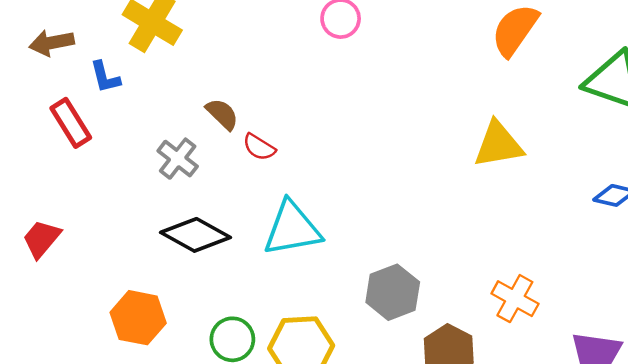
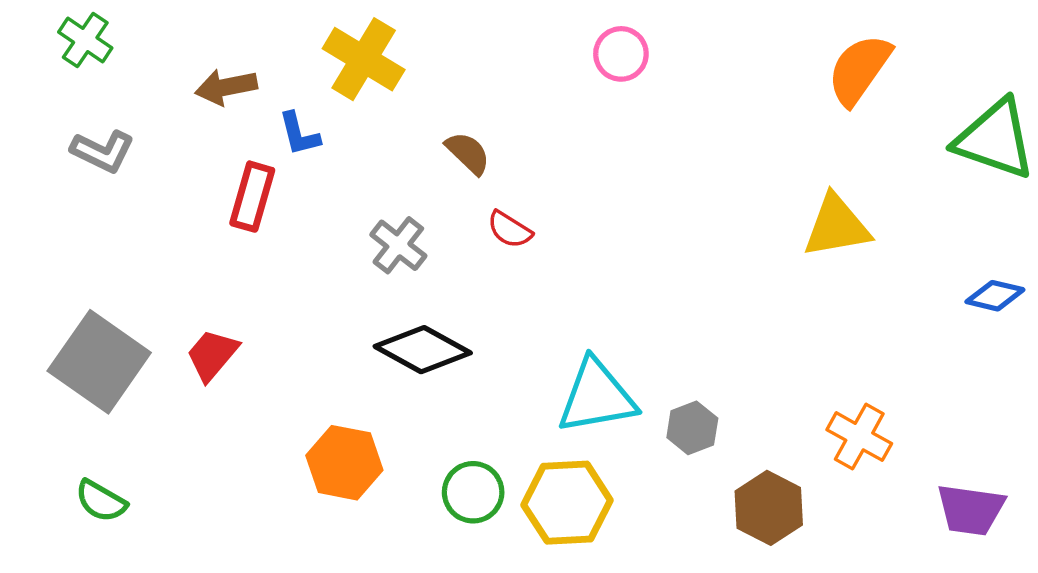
brown semicircle: (222, 114) -> (468, 153), moved
red rectangle: (71, 123) -> (252, 197), turned 48
cyan triangle: (292, 229) -> (597, 397), moved
gray hexagon: (393, 292) -> (692, 428), size x0.7

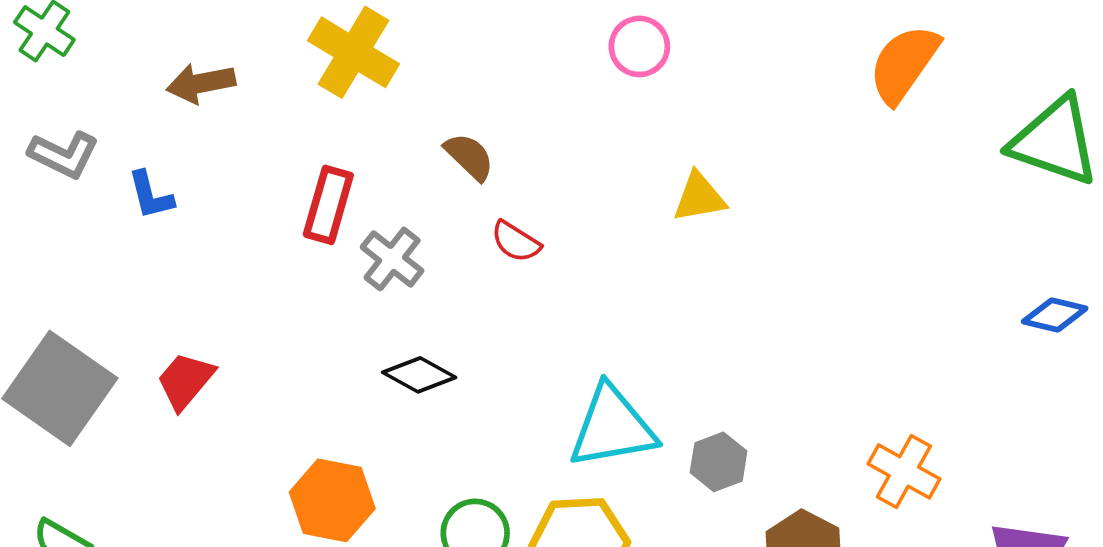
blue L-shape: (299, 134) -> (151, 195), moved
red rectangle: (252, 197) -> (328, 205), moved
yellow triangle: (837, 226) -> (699, 197), moved, size x0.7
black diamond: (423, 350) -> (419, 375), size x0.7

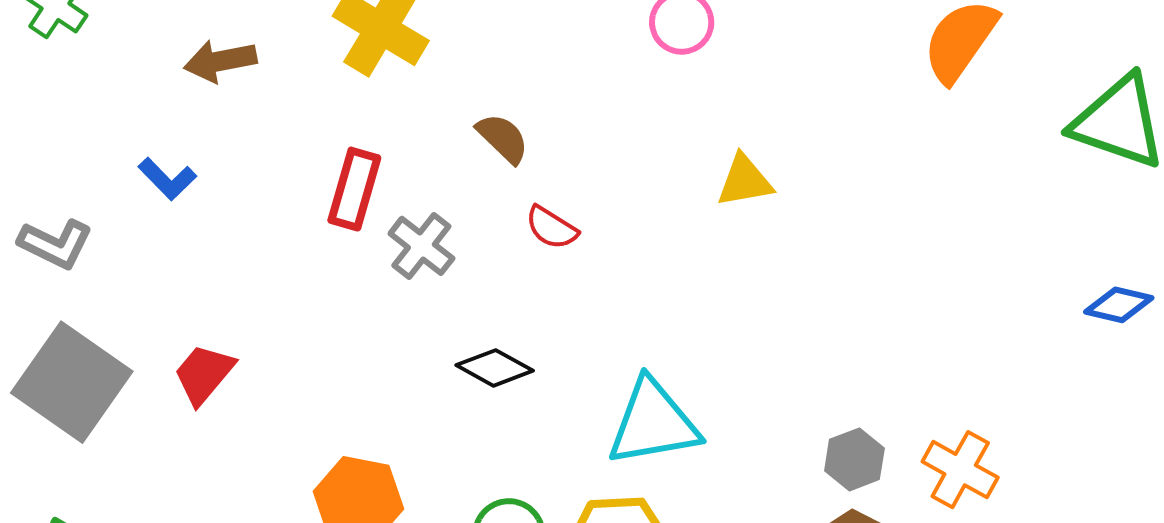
gray L-shape: (64, 155) -> (56, 244), moved
blue L-shape: (151, 195) -> (167, 179), turned -30
black diamond: (419, 375) -> (495, 368), moved
gray hexagon: (719, 462) -> (854, 459), moved

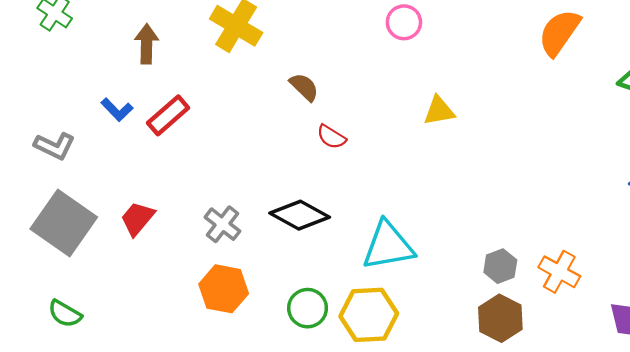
brown arrow: (220, 61) -> (146, 44), turned 102
red rectangle: (354, 189) -> (168, 115), moved, turned 33
gray cross: (421, 246) -> (222, 224), moved
black diamond: (495, 368) -> (300, 215), size x1.4

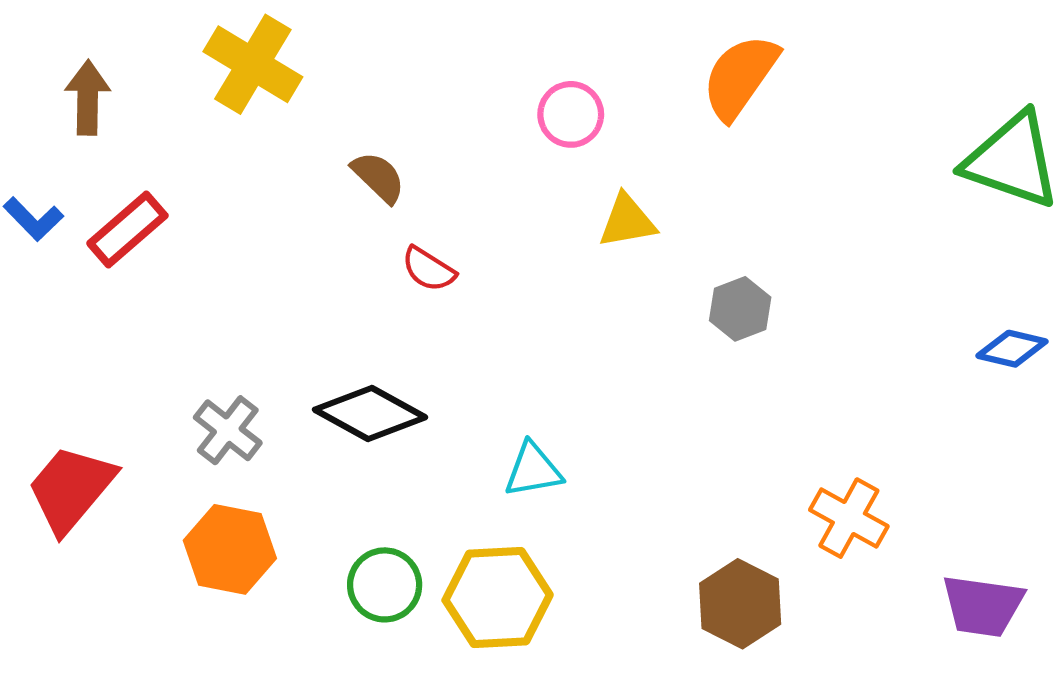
pink circle: (404, 22) -> (571, 114), moved
orange semicircle: (559, 33) -> (740, 77), moved
red trapezoid: (137, 219) -> (71, 489), moved, size x1.4
cyan triangle: (388, 246) -> (533, 470), size x0.6
gray hexagon: (500, 266) -> (740, 309), moved

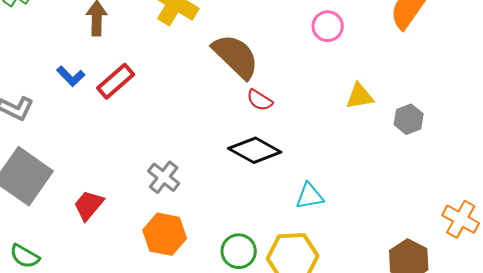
brown semicircle: (378, 177) -> (236, 56), size x1.8
yellow triangle: (627, 221) -> (360, 96), moved
black diamond: (370, 413) -> (255, 150), moved
red trapezoid: (71, 489) -> (89, 205), size x0.7

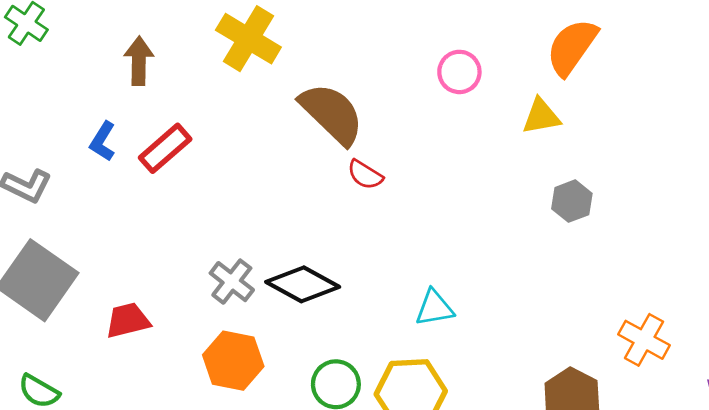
blue L-shape: (71, 76) -> (103, 141), turned 76
yellow triangle: (360, 96) -> (541, 116), moved
black diamond: (255, 150) -> (303, 284), moved
red trapezoid: (89, 205) -> (128, 320), turned 36

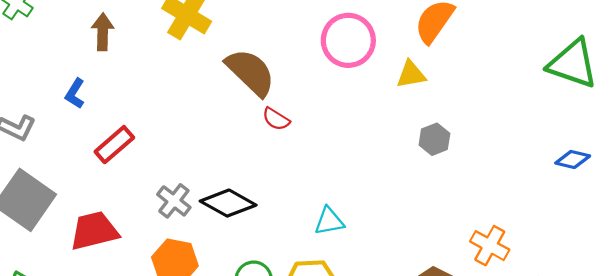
pink circle: (459, 72) -> (348, 40), size x1.6
red rectangle: (165, 148) -> (114, 145), moved
red trapezoid: (128, 320) -> (94, 231), size x1.4

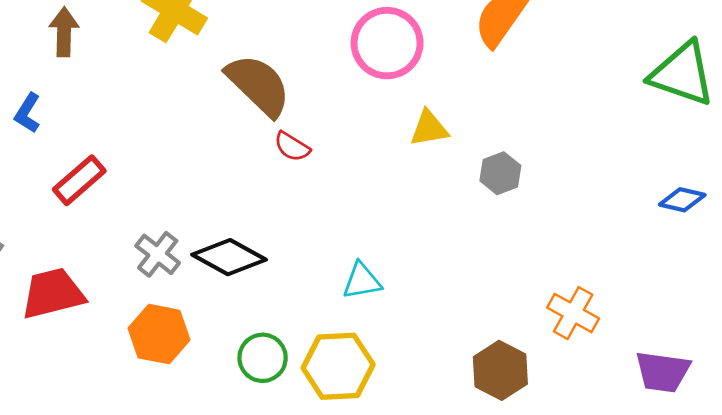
yellow triangle: (411, 74) -> (429, 128), moved

